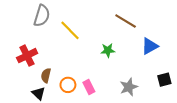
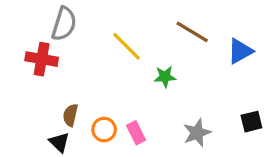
yellow line: (70, 30) -> (127, 46), moved
blue triangle: (150, 46) -> (240, 51), moved
red cross: (27, 56) -> (42, 59), moved, turned 36

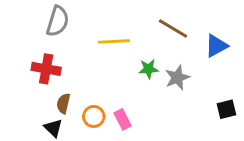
yellow line: (127, 46) -> (114, 41), turned -48
red cross: (42, 59) -> (46, 69), moved
gray star: (197, 133) -> (177, 78), moved

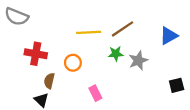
gray semicircle: (58, 21) -> (17, 17), moved, turned 95
brown line: (173, 28) -> (122, 29), moved, turned -65
orange circle: (94, 116) -> (73, 63), moved

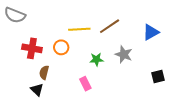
green star: (116, 54) -> (96, 59), moved
gray star: (138, 60) -> (124, 54), turned -30
orange circle: (73, 63) -> (61, 47), moved

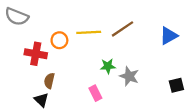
orange circle: (61, 47) -> (59, 40), moved
gray star: (124, 54) -> (129, 76), moved

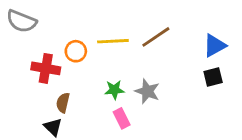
green star: (108, 66) -> (114, 90), moved
gray star: (129, 76) -> (147, 91), moved
black square: (176, 85) -> (213, 77), moved

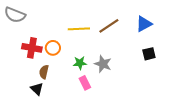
blue triangle: (214, 46) -> (144, 24), moved
orange circle: (76, 51) -> (53, 48), moved

